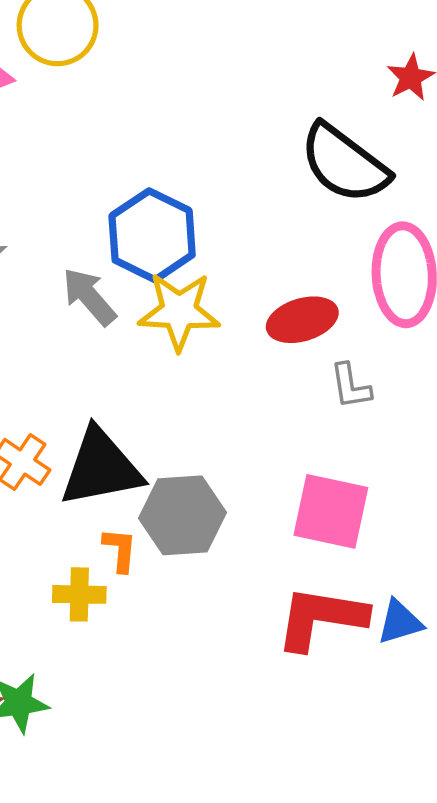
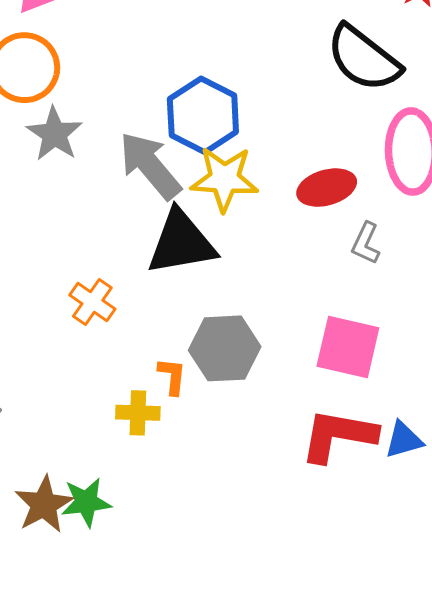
gray arrow: (89, 297) -> (150, 166), size x1.4
gray L-shape: (351, 386) -> (366, 243), turned 33
black triangle: (101, 468) -> (181, 243), moved

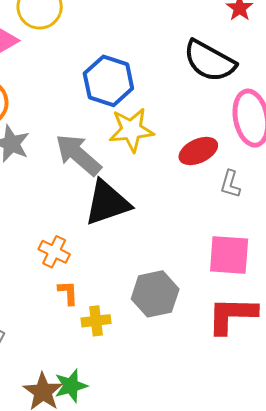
blue hexagon: (203, 115) -> (108, 81), moved
yellow star: (224, 179) -> (131, 130), moved
gray hexagon: (225, 348) -> (155, 294), moved
orange L-shape: (172, 376) -> (68, 293), moved

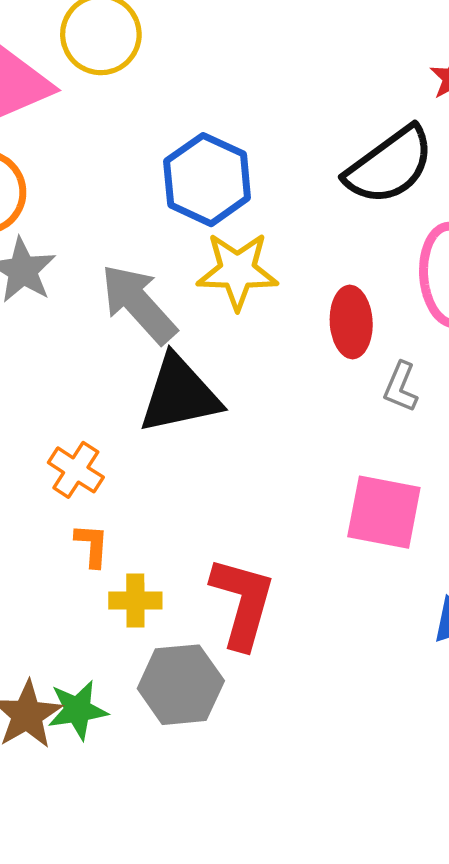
black semicircle: (209, 61) -> (390, 166), turned -72
red ellipse: (198, 151) -> (351, 322), turned -75
gray hexagon: (155, 294) -> (181, 685), moved
red L-shape: (232, 315) -> (243, 603), moved, turned 98

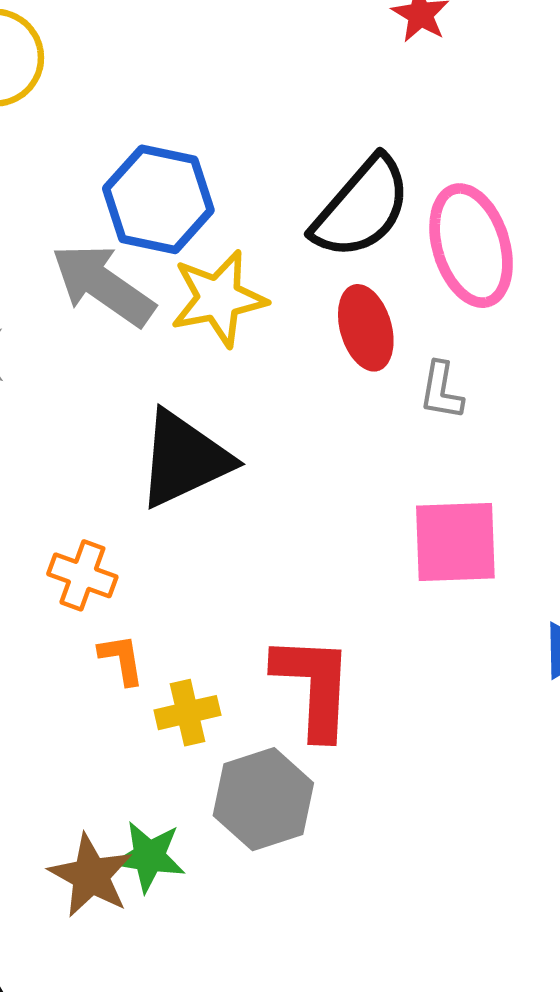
black semicircle: (390, 166) -> (362, 208), moved
gray arrow: (139, 304) -> (103, 285), moved
green star: (78, 710) -> (149, 857), turned 30

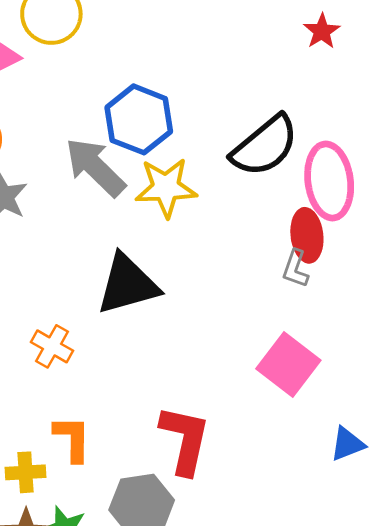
red ellipse: (366, 328) -> (307, 235), moved
pink square: (455, 542) -> (288, 364), turned 30
orange L-shape: (122, 659) -> (72, 438), moved, size x1.4
yellow cross: (187, 713) -> (26, 472), moved

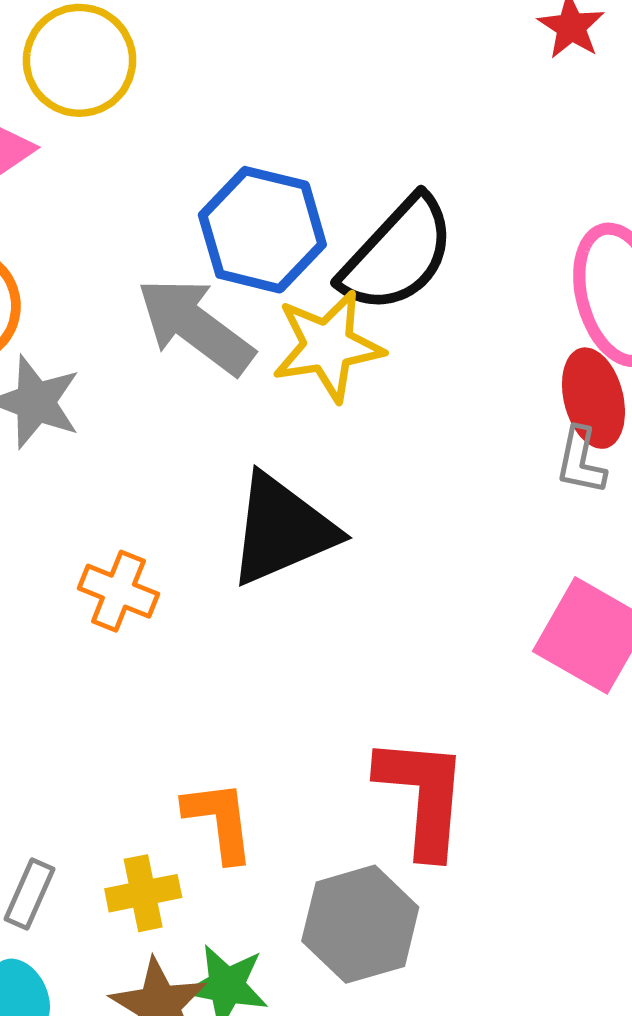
black semicircle: (265, 146) -> (398, 254), moved
orange cross: (52, 346) -> (118, 591), moved

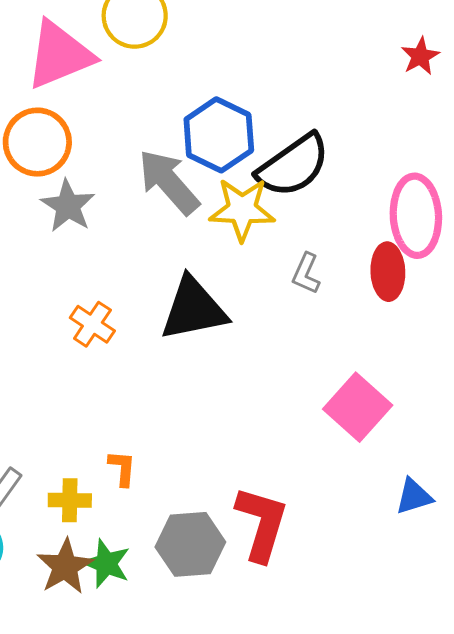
gray L-shape: (581, 461) -> (306, 273), moved
red L-shape: (423, 796) -> (262, 524), moved
orange L-shape: (219, 821) -> (122, 468), size x0.7

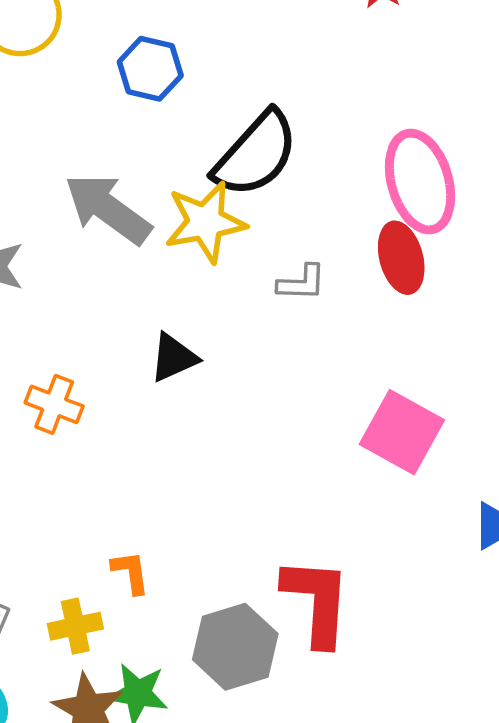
blue hexagon: (219, 135) -> (150, 69), moved, size x0.7
gray L-shape: (306, 273) -> (302, 283), turned -99
black triangle: (193, 309) -> (174, 358), size x0.6

